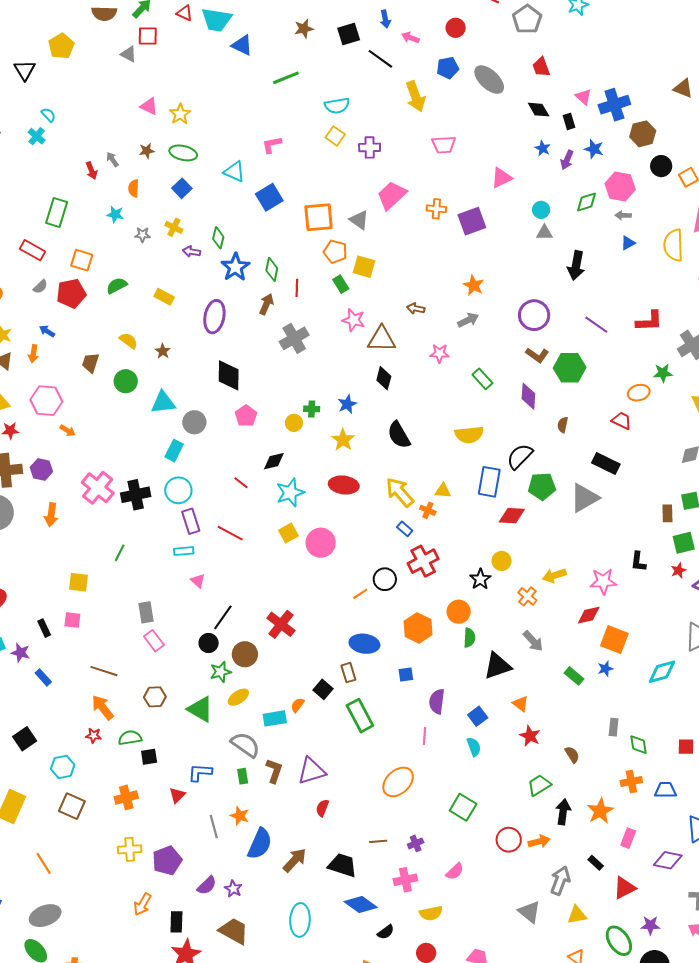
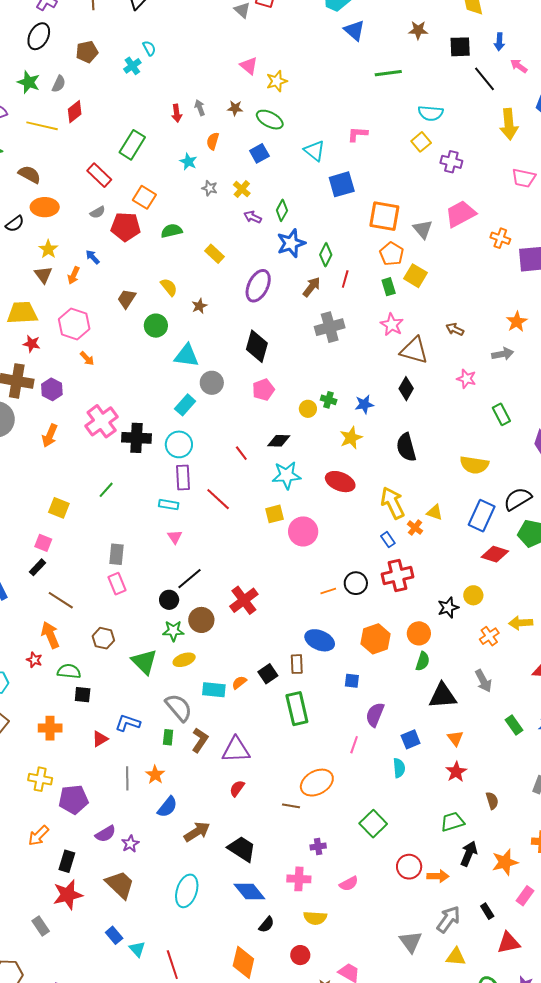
black rectangle: (44, 628) -> (37, 567), moved, turned 54
brown line: (378, 841) -> (291, 806), moved
blue semicircle: (260, 844) -> (167, 807), size x0.7
black semicircle: (386, 932) -> (267, 925), turned -30

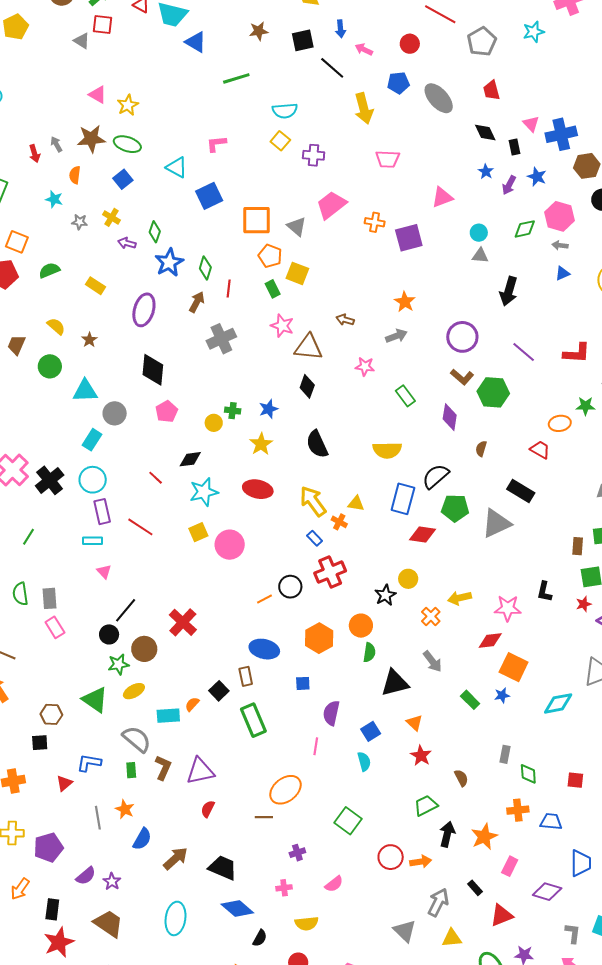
brown star: (235, 108) -> (91, 139), size x1.8
black cross: (136, 438) -> (50, 480), turned -32
brown hexagon: (103, 638) -> (51, 714), moved
green semicircle: (69, 671) -> (20, 594), moved, turned -95
pink cross: (299, 879) -> (284, 888), size x0.7

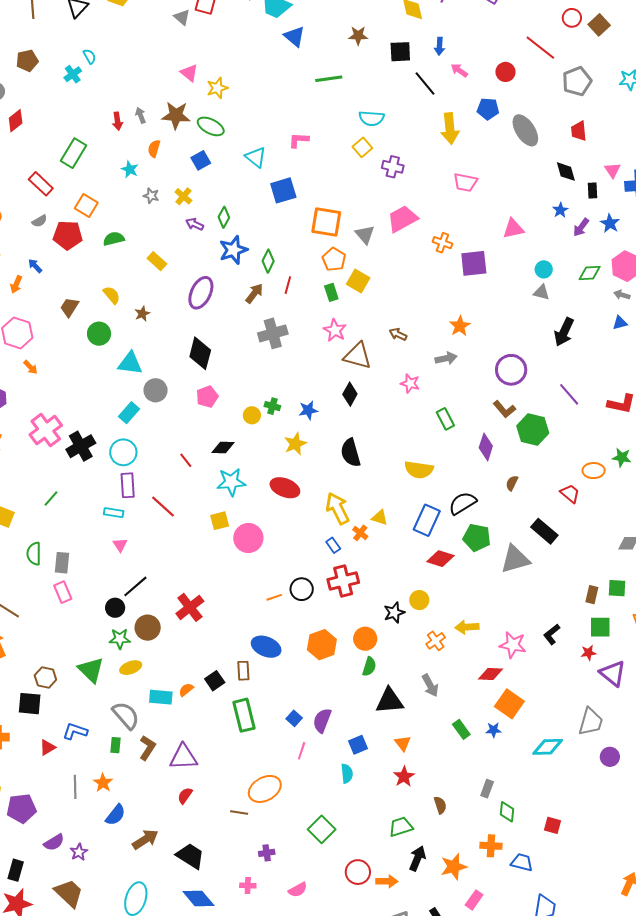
black L-shape: (544, 592) -> (552, 634), turned 30
blue square: (303, 683) -> (294, 718), moved, turned 35
black square: (40, 743) -> (30, 704), size x1.4

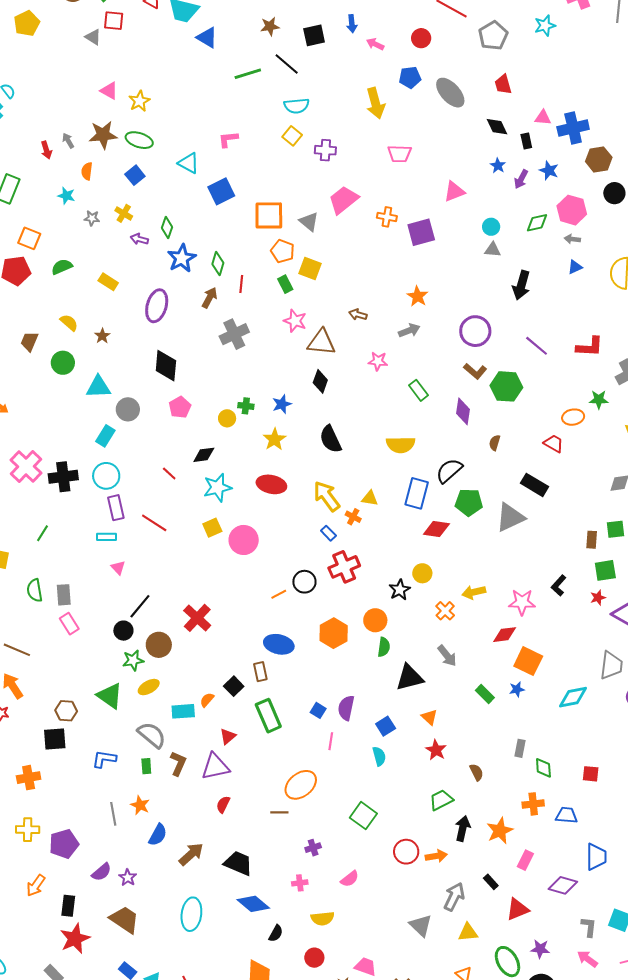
black line: (425, 84) -> (287, 64), moved
pink triangle: (613, 170) -> (543, 118), turned -42
black cross: (81, 446) -> (63, 477), turned 32
red triangle: (47, 748) -> (228, 736), moved

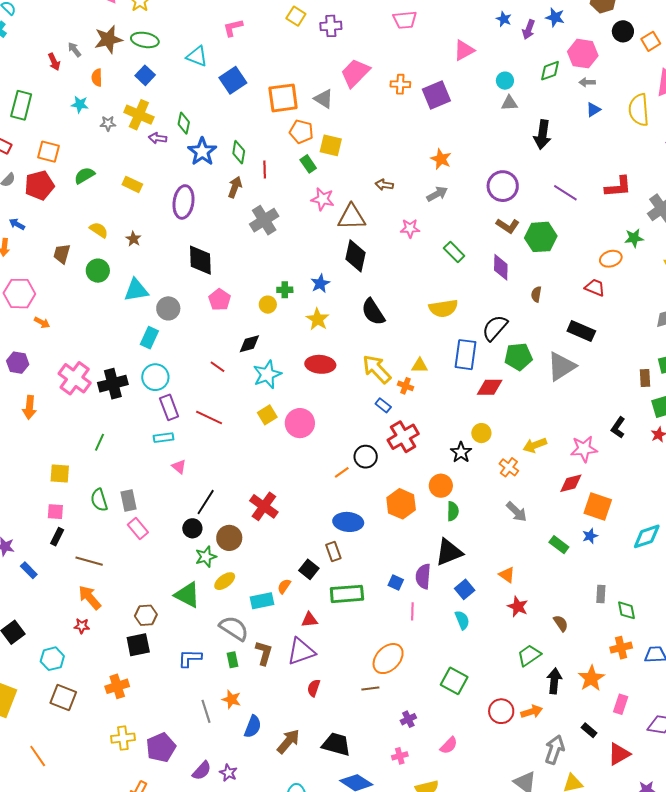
yellow cross: (124, 213) -> (139, 115), size x1.6
black diamond: (320, 381) -> (355, 256), size x1.4
black triangle: (410, 678) -> (449, 552), moved
green rectangle: (268, 716) -> (347, 594), turned -64
red triangle: (228, 736) -> (309, 620), turned 42

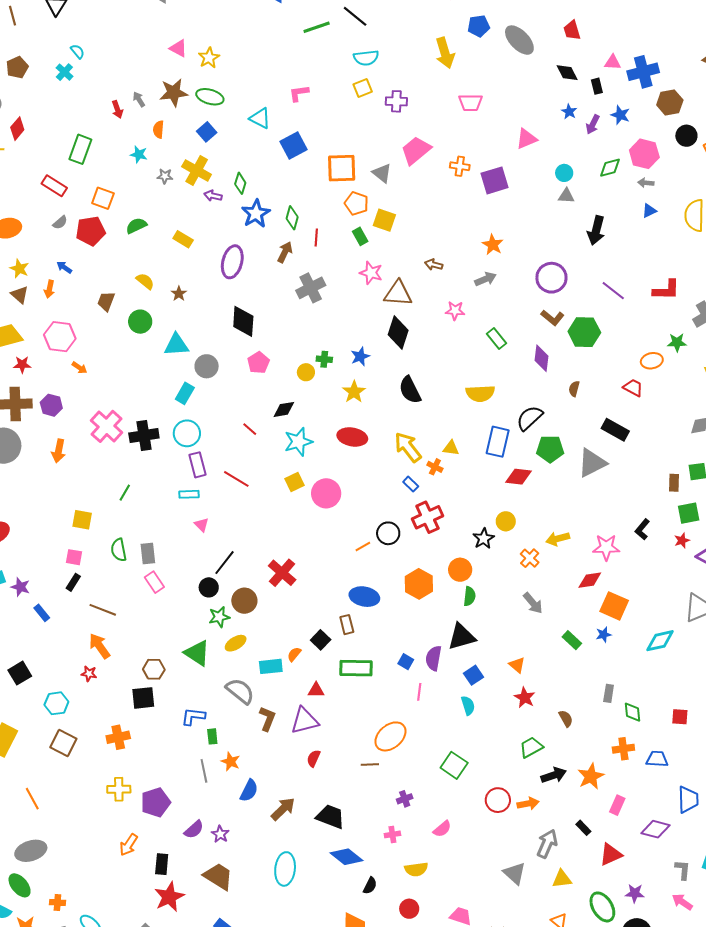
yellow square: (296, 16) -> (363, 88), turned 30
green rectangle: (233, 660) -> (212, 736), moved
black arrow: (554, 681) -> (554, 775), turned 60

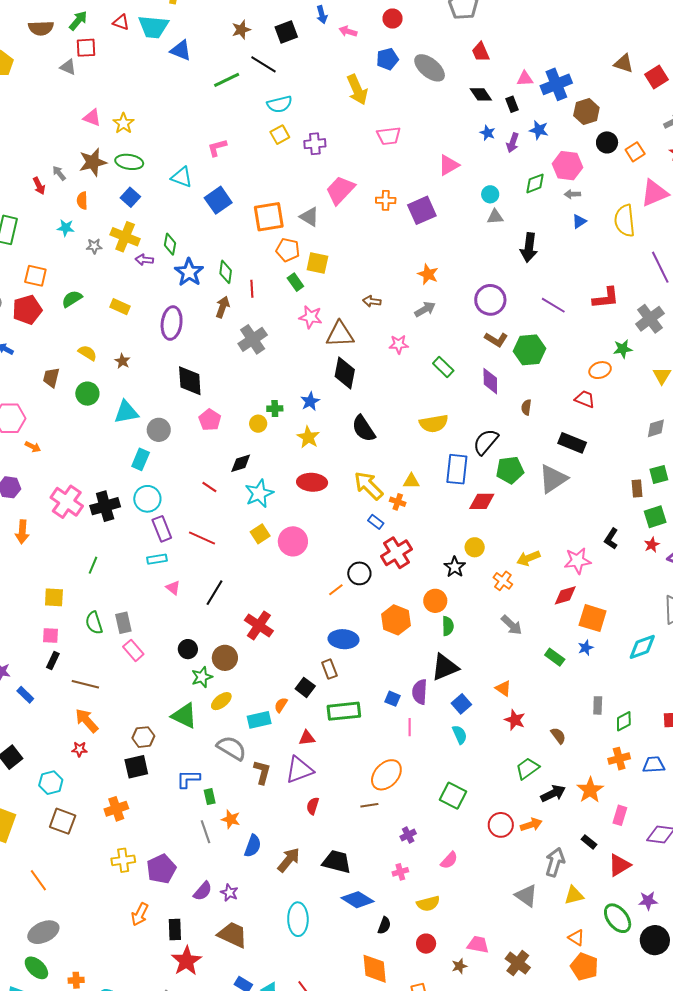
black line: (224, 563) -> (215, 593), moved
green diamond: (633, 712) -> (624, 721), turned 75

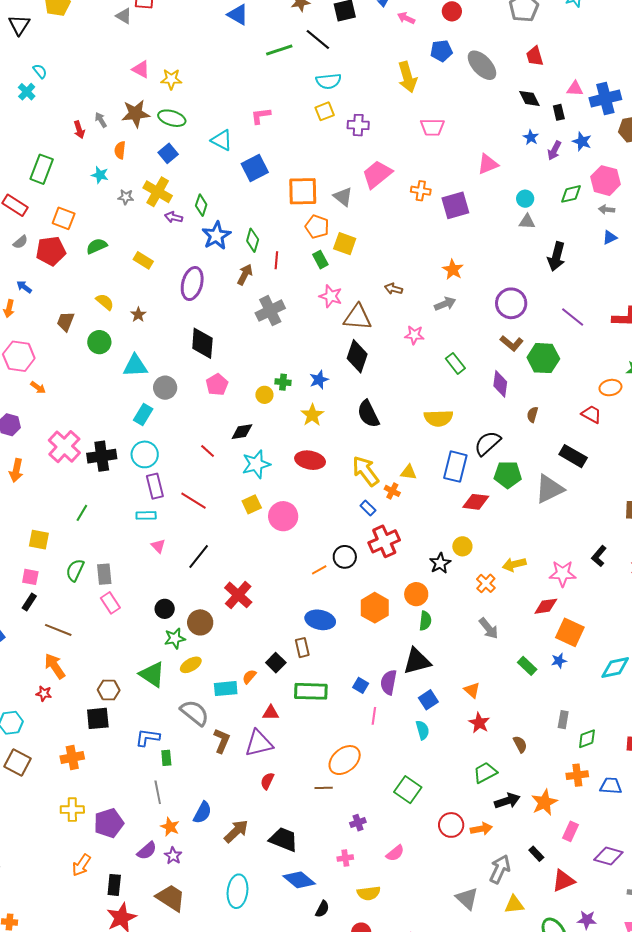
yellow star: (124, 123) -> (171, 79), turned 30
green semicircle: (94, 623) -> (75, 570), turned 35
orange star: (231, 819) -> (170, 827), moved

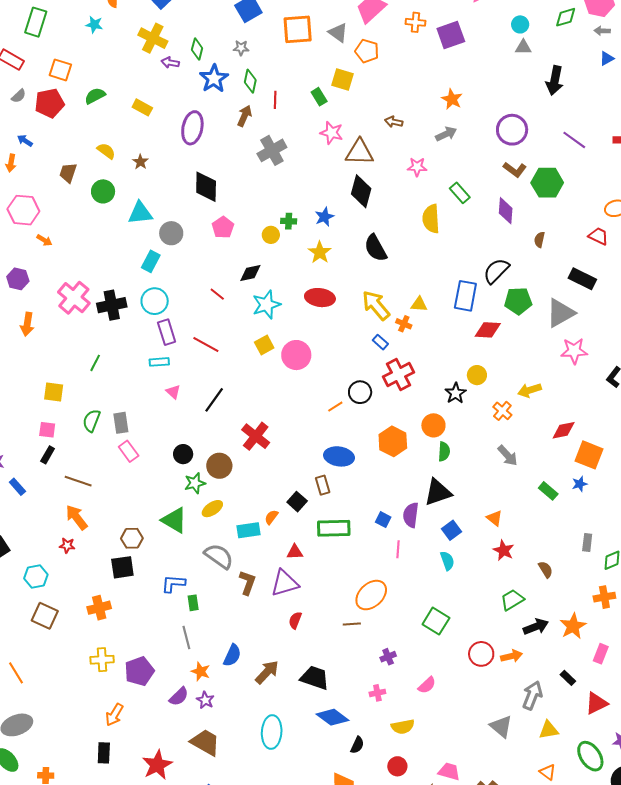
gray star: (126, 197) -> (241, 48), moved
orange pentagon: (317, 227) -> (367, 51), moved
yellow semicircle: (439, 418) -> (431, 219), moved, turned 92
pink star: (563, 574) -> (574, 351), moved
black rectangle: (114, 885) -> (104, 753), moved

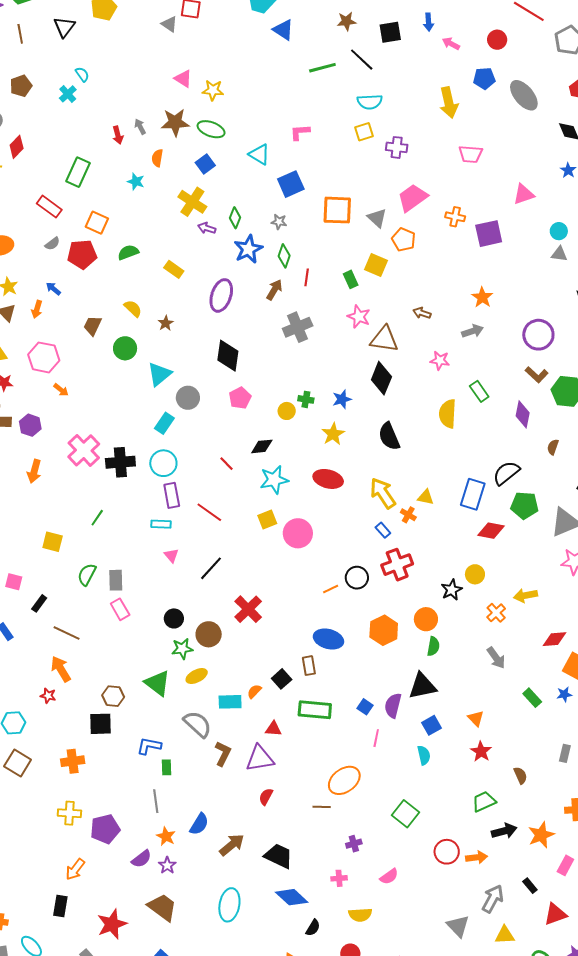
cyan triangle: (140, 213) -> (159, 374), turned -40
pink square: (47, 430) -> (14, 582), moved

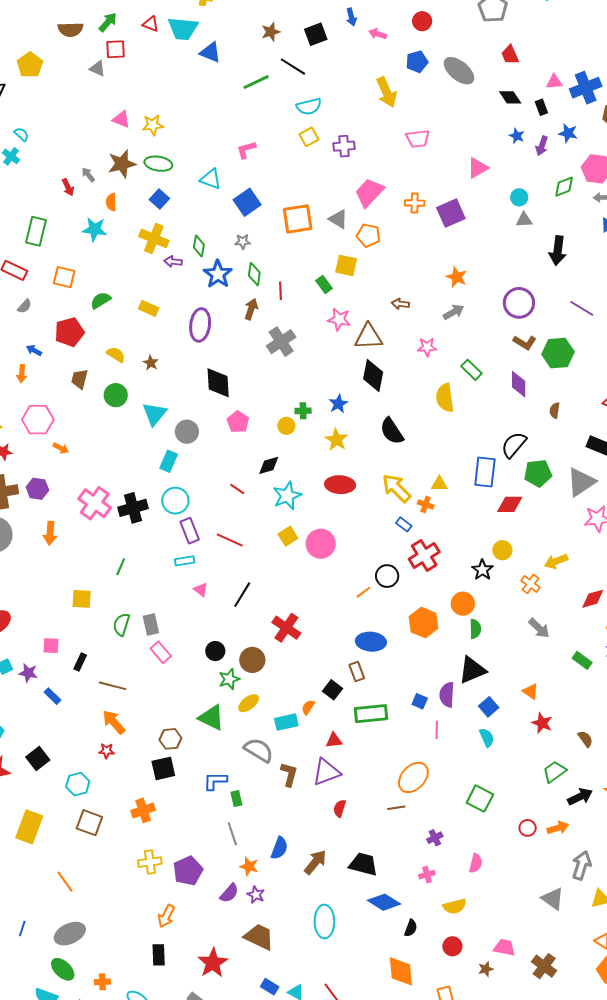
cyan star: (136, 182) -> (95, 229), size x1.4
red pentagon: (82, 254) -> (69, 332), moved
red circle: (447, 852) -> (528, 828), size x0.7
pink semicircle: (389, 876) -> (476, 863), turned -30

